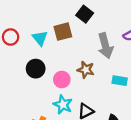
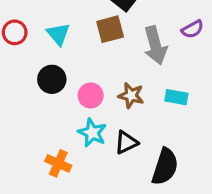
brown square: (63, 32) -> (110, 29), moved
brown star: (86, 70) -> (131, 95), moved

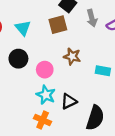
gray arrow: (155, 45) -> (92, 18), moved, size x0.7
brown star: (131, 95) -> (72, 56), moved
orange cross: (58, 163) -> (43, 120), moved

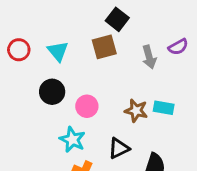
gray arrow: (92, 18) -> (149, 57), moved
brown star: (72, 56) -> (136, 111), moved
cyan star: (46, 95) -> (72, 140), moved

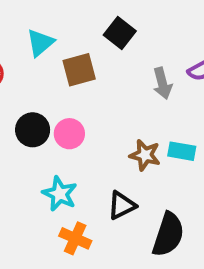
brown square: (104, 47) -> (79, 70), moved
cyan triangle: (58, 51) -> (40, 43), moved, turned 30
pink circle: (87, 106) -> (69, 134), moved

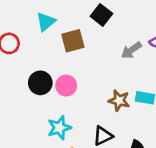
gray arrow: (162, 83) -> (131, 50), turned 70
cyan star: (60, 194) -> (59, 128), turned 30

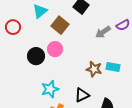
brown square: (73, 41) -> (60, 25), turned -36
pink circle: (66, 86) -> (55, 49), moved

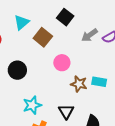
gray arrow: (103, 32) -> (90, 35), moved
pink circle: (55, 49) -> (62, 63), moved
black triangle: (82, 95) -> (66, 112), turned -35

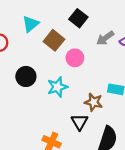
pink circle: (62, 63) -> (75, 58), moved
brown star: (79, 84) -> (94, 102), moved
cyan star: (32, 105) -> (57, 87), moved

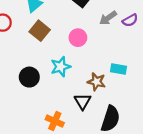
brown square: (54, 40) -> (40, 31), moved
black circle: (26, 76) -> (29, 77), moved

